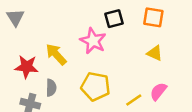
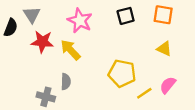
pink star: (93, 41) -> (80, 21), moved
red star: (27, 67) -> (42, 42), moved
yellow pentagon: (96, 86) -> (122, 73), moved

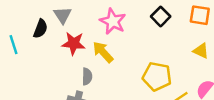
black square: (126, 16) -> (161, 16), turned -30
gray semicircle: (66, 82) -> (87, 77), moved

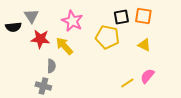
black square: (161, 16) -> (121, 17), moved, turned 35
black semicircle: (40, 29) -> (13, 27), turned 63
yellow pentagon: (157, 77) -> (107, 37), moved

